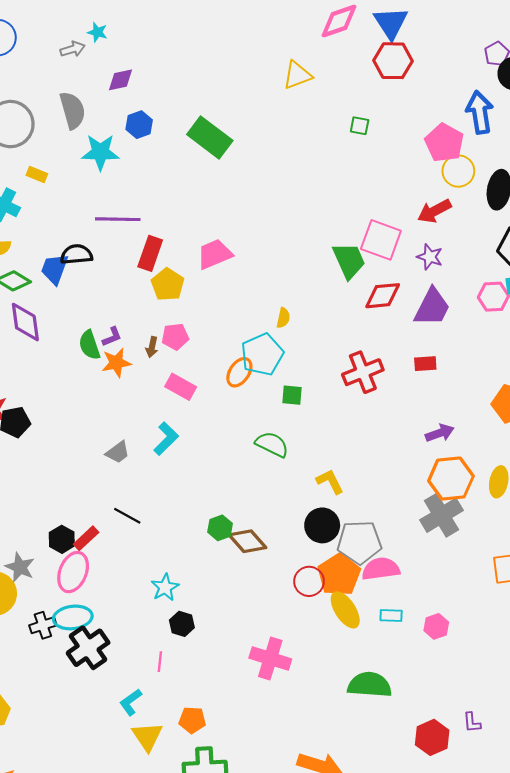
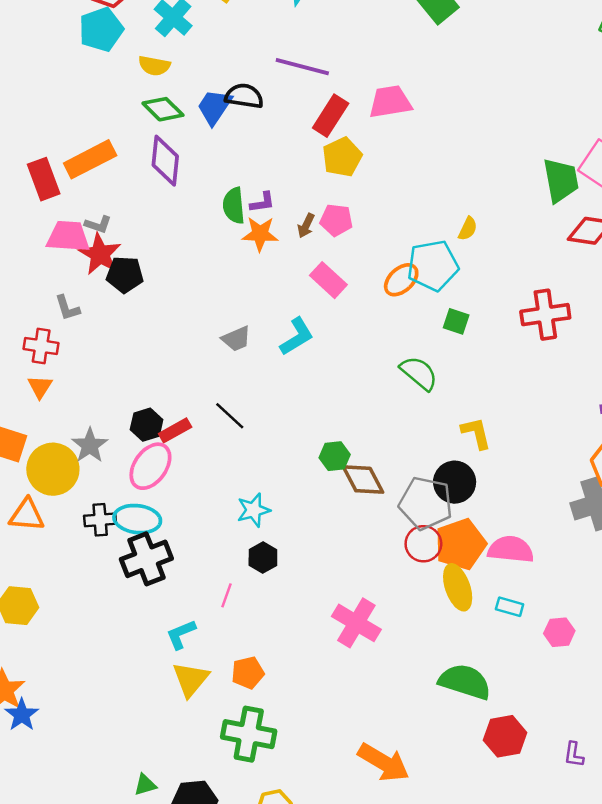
pink trapezoid: (215, 254) -> (390, 102), moved
gray pentagon: (359, 542) -> (426, 503), moved
orange pentagon: (192, 720) -> (248, 673), turned -30
red hexagon: (432, 737) -> (505, 736), moved

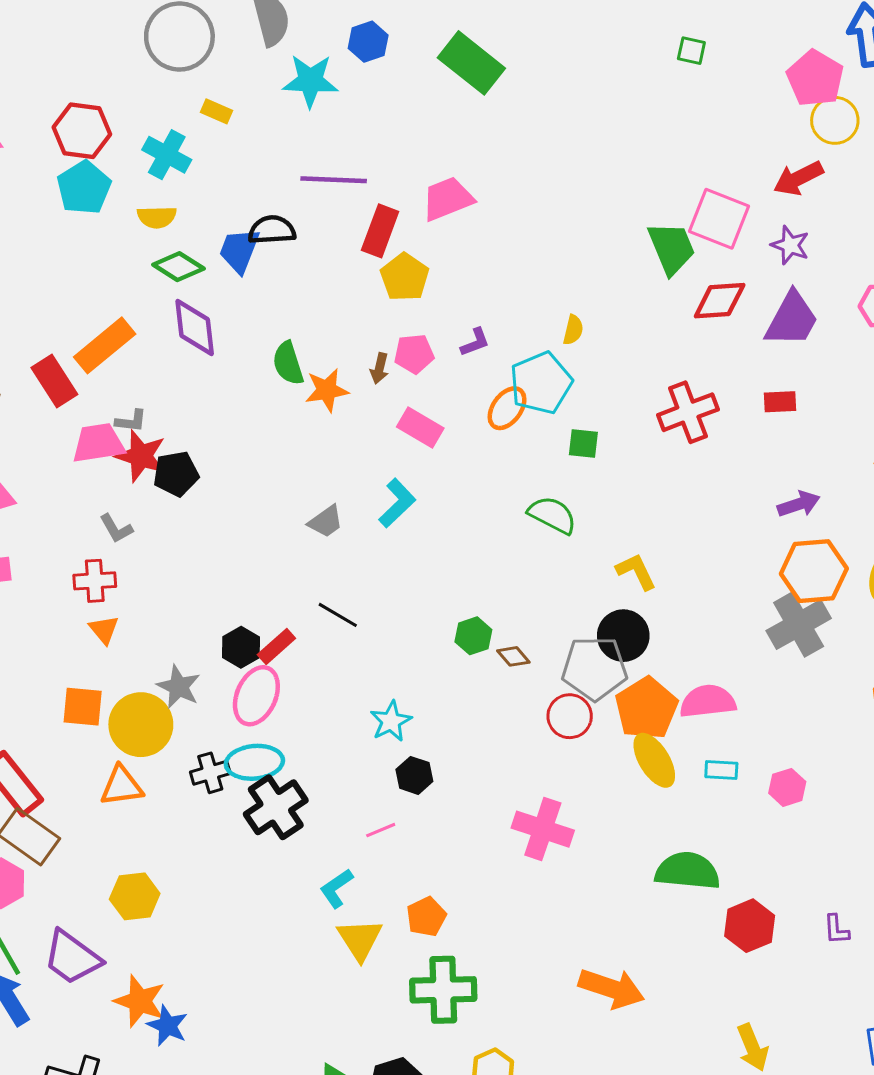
purple L-shape: (262, 202) -> (475, 342), moved
brown diamond: (363, 480) -> (513, 656), size x0.6
red circle: (423, 544) -> (570, 716), moved
pink line: (226, 595) -> (381, 830), turned 60

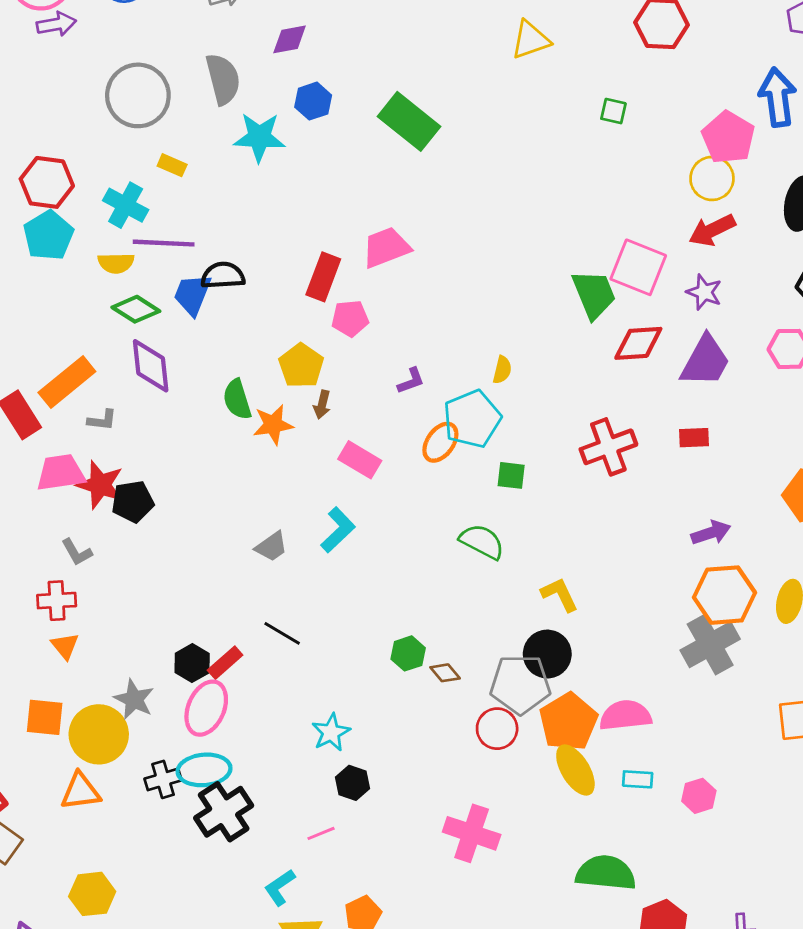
yellow circle: (835, 120) -> (712, 178), moved
purple line: (334, 180) -> (164, 243), moved
yellow pentagon: (405, 277) -> (301, 366), moved
pink pentagon: (414, 354) -> (350, 318), moved
gray L-shape: (131, 421) -> (102, 420), moved

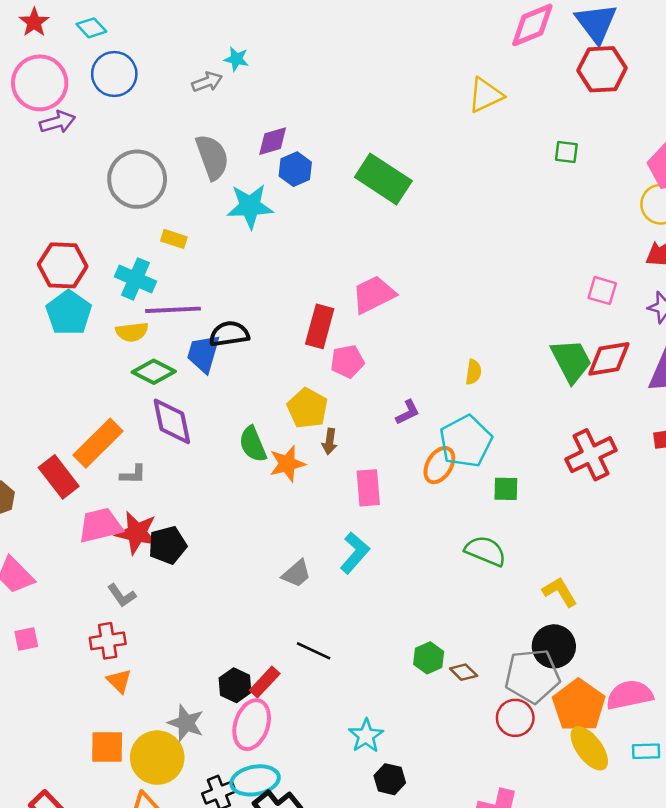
purple diamond: (290, 39) -> (273, 141), moved
pink square: (638, 267) -> (602, 291), size x0.6
green trapezoid: (594, 294) -> (571, 361), moved
yellow semicircle: (502, 370) -> (473, 372), moved
pink rectangle: (360, 460) -> (368, 488), turned 60

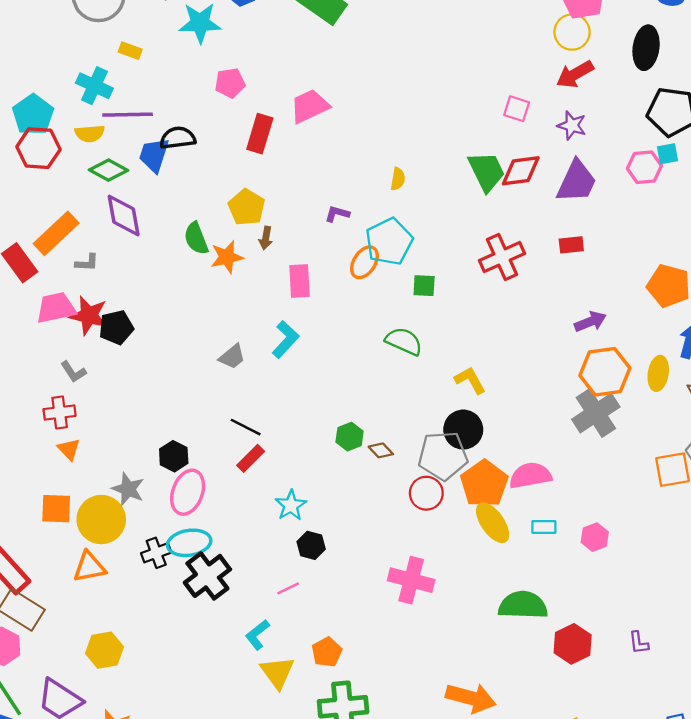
red hexagon: (63, 265) -> (38, 148), moved
pink pentagon: (347, 361) -> (230, 83), moved
purple L-shape: (408, 412) -> (337, 214), turned -140
red rectangle: (265, 682) -> (251, 458), moved

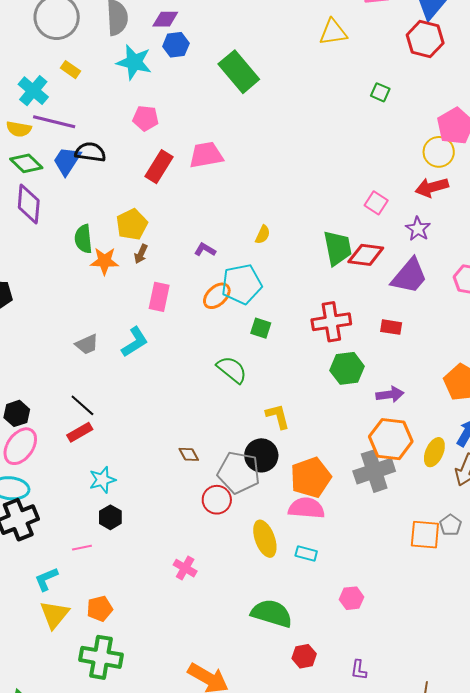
green hexagon: (350, 437) -> (347, 368), moved, size x1.4
orange pentagon: (484, 484) -> (311, 477), moved
pink hexagon: (595, 537) -> (352, 598), moved
pink cross: (411, 580) -> (185, 568), size x0.6
red hexagon: (573, 644) -> (304, 656), size x0.7

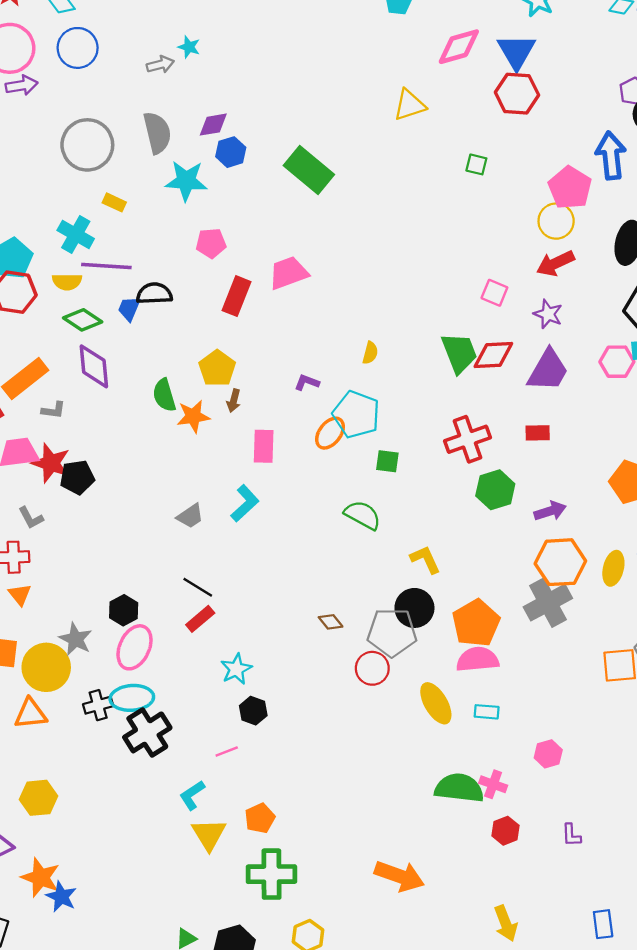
blue trapezoid: (67, 161) -> (129, 309), size x0.7
cyan pentagon: (242, 284) -> (356, 414), turned -30
pink cross: (185, 568) -> (493, 784), moved

